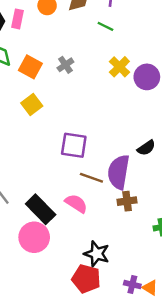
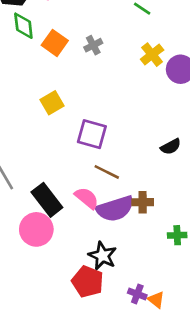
yellow square: (32, 105) -> (52, 103), moved
purple semicircle: (119, 172) -> (115, 209), moved, turned -124

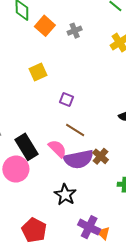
purple square: (92, 134) -> (66, 99), size x0.6
brown cross: (143, 202) -> (100, 156), turned 35
red pentagon: (88, 282) -> (34, 230), moved
purple cross: (137, 294) -> (89, 227), size x1.5

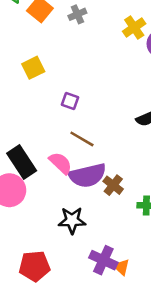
brown cross: (100, 156) -> (113, 185), moved
black star: (65, 195) -> (72, 220), turned -30
red pentagon: (34, 230) -> (35, 266), turned -30

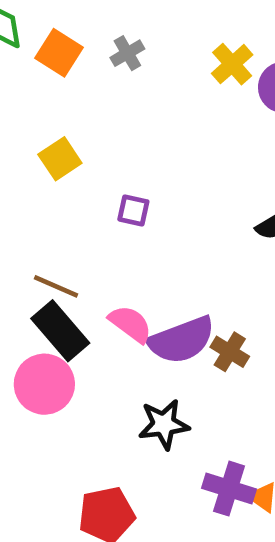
brown line: (82, 139) -> (56, 286), moved

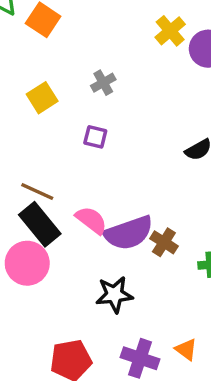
gray cross: (127, 53) -> (103, 83), moved
purple cross: (229, 489) -> (140, 358), moved

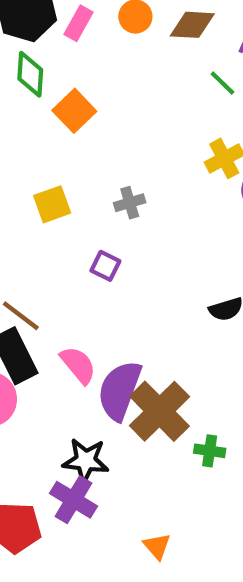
purple semicircle: (129, 233) -> (120, 390), turned 117
brown cross: (164, 242) -> (159, 411), size x1.8
purple cross: (140, 358) -> (73, 500), moved

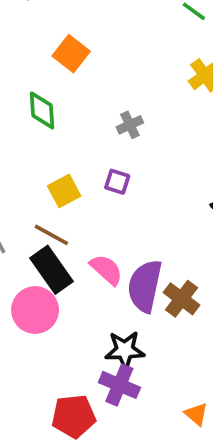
green diamond: (30, 74) -> (42, 110), moved
yellow square: (52, 204) -> (64, 191), moved
brown cross: (159, 411) -> (182, 299), size x0.7

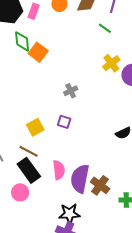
green diamond: (42, 110) -> (22, 41), moved
pink semicircle: (106, 270) -> (59, 170), turned 42
pink circle: (35, 310) -> (20, 192), size x0.7

